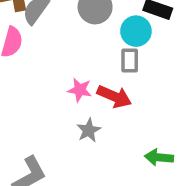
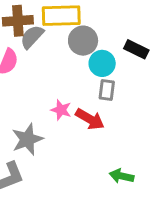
cyan circle: (136, 31) -> (102, 63), moved
gray star: (89, 130) -> (27, 139), moved, size x1.5

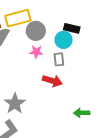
cyan circle: (102, 63) -> (63, 40), moved
pink star: (61, 110) -> (36, 52), moved

